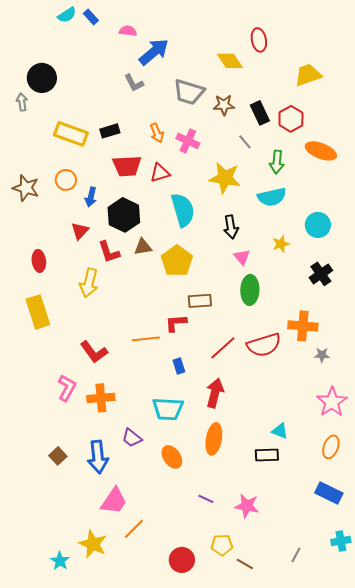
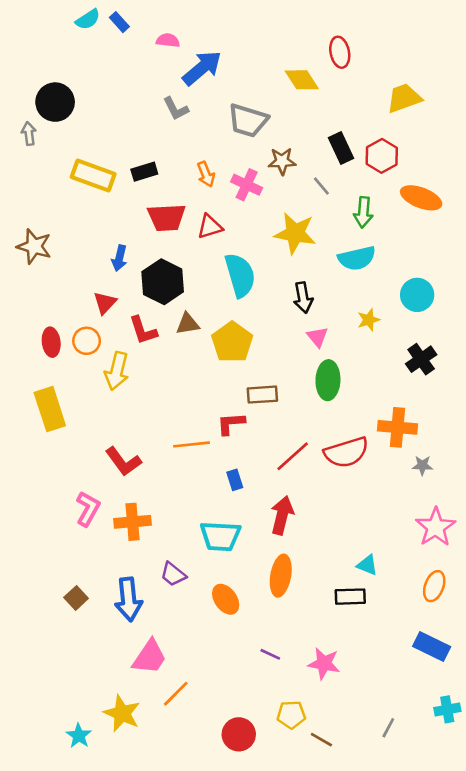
brown star: (224, 105) -> (282, 161), moved
orange circle: (66, 180) -> (87, 341), moved

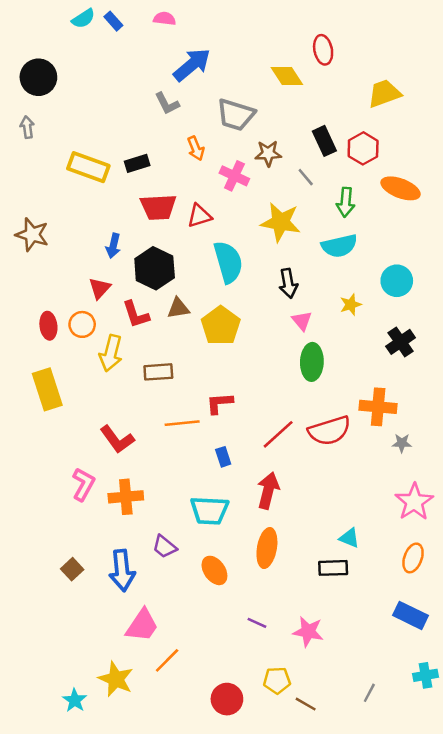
pink semicircle: (168, 40) -> (165, 19), moved
black circle: (55, 102) -> (38, 77), moved
orange arrow: (206, 174) -> (196, 148), moved
brown rectangle: (262, 395) -> (158, 372), moved

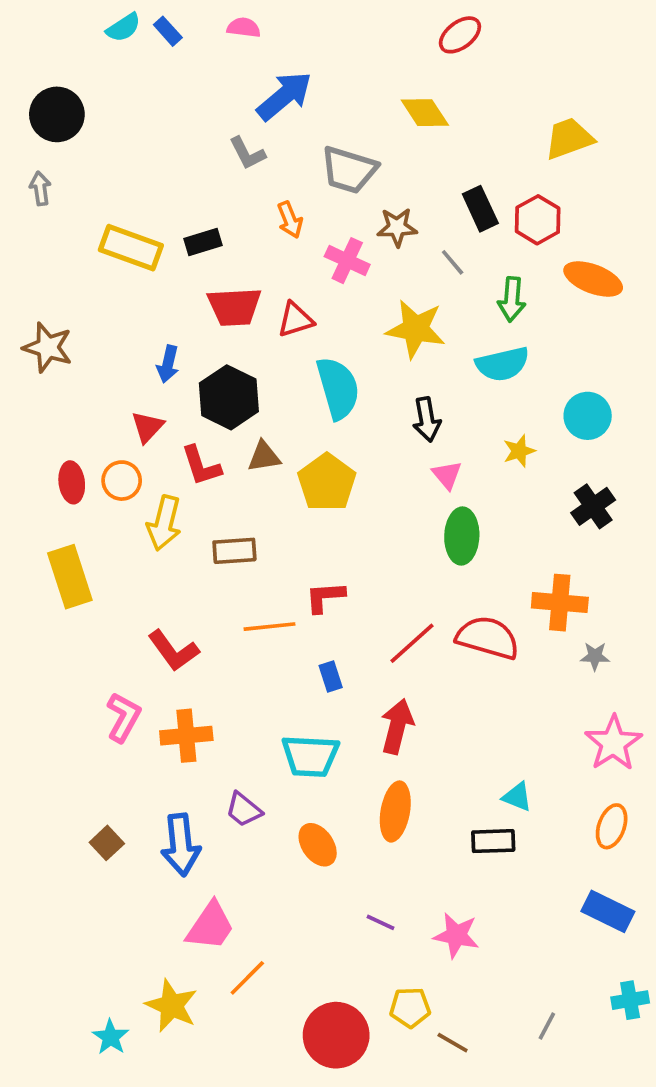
red ellipse: (323, 50) -> (460, 35), moved, turned 64
red semicircle: (329, 431) -> (488, 638), turned -147
red circle: (227, 699) -> (336, 1035), size x1.4

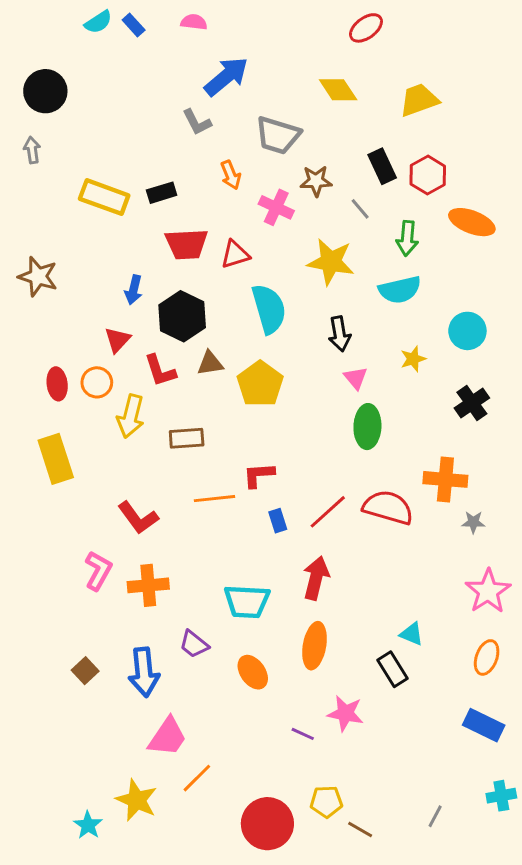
yellow trapezoid: (569, 138) -> (419, 100), moved
blue rectangle: (331, 677) -> (278, 521), moved
black rectangle: (493, 841) -> (392, 669), turned 60
pink star: (456, 935) -> (345, 713), moved

